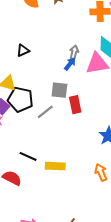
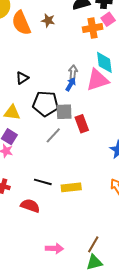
black pentagon: (20, 99) -> (46, 104), moved

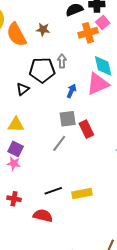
gray arrow: (73, 72) -> (62, 61), moved
black pentagon: (46, 104) -> (42, 70), moved
black line: (43, 182) -> (53, 191), turned -30

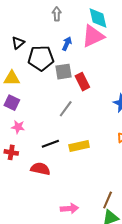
black pentagon: (42, 70) -> (41, 58), moved
gray line: (59, 143) -> (66, 109), moved
pink star: (14, 163) -> (18, 127), moved

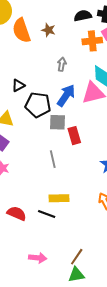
blue arrow: (67, 44) -> (66, 95), size x1.6
gray line: (66, 109) -> (53, 159), turned -60
black line: (50, 144) -> (47, 214), moved, turned 30

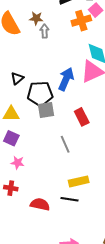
gray arrow: (62, 64) -> (45, 31), moved
gray square: (58, 122) -> (46, 110), moved

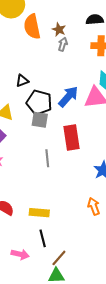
red rectangle: (82, 117) -> (71, 137), size x1.4
yellow rectangle: (79, 181) -> (39, 213), moved
black line: (70, 199) -> (43, 238), moved, turned 48

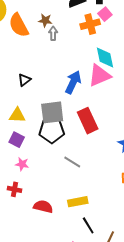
black pentagon: (39, 102) -> (52, 131), moved
gray square: (40, 120) -> (52, 112), size x1.4
gray line: (47, 158) -> (72, 162), moved, turned -36

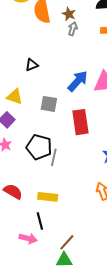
gray square: (52, 112) -> (49, 104), size x0.7
black pentagon: (52, 131) -> (39, 147), moved
gray line: (72, 162) -> (54, 157), turned 54
black line: (88, 225) -> (40, 221), moved

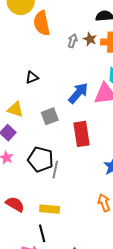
brown star: (69, 14) -> (90, 39), moved
gray square: (49, 104) -> (50, 116), turned -30

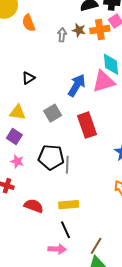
orange semicircle: (42, 23) -> (29, 23), size x0.7

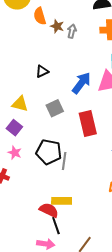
brown star: (79, 30) -> (57, 26), moved
black triangle: (28, 78) -> (42, 71), moved
red semicircle: (34, 206) -> (49, 210), moved

